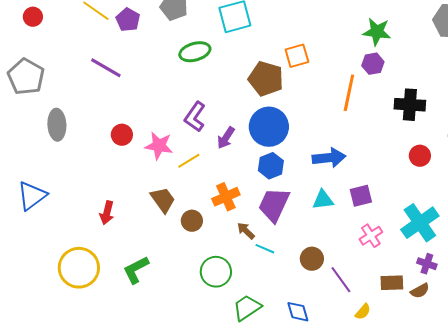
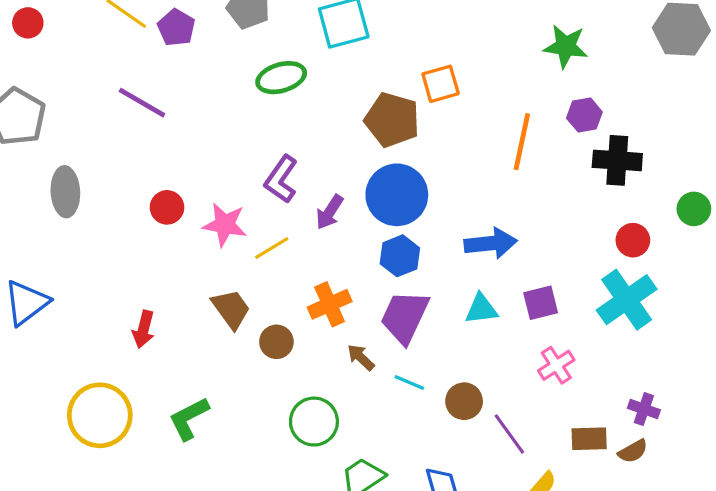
purple hexagon: (373, 64) -> (584, 115), moved
cyan cross: (420, 223) -> (627, 300), moved
cyan line: (265, 249) -> (409, 382), moved

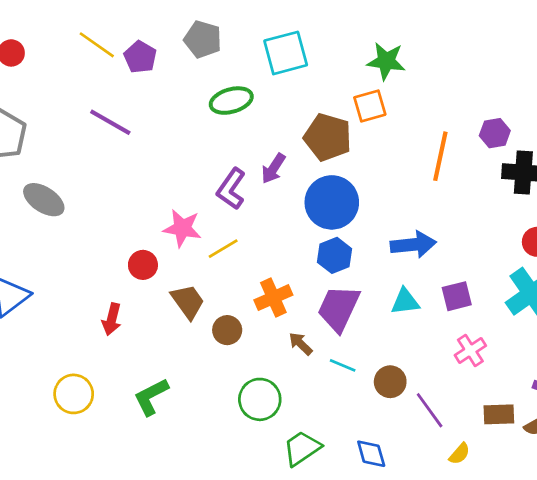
green star: (566, 46) -> (386, 61), moved
gray ellipse: (65, 192) -> (44, 200), turned -54
red circle: (167, 207) -> (143, 265), moved
purple arrow: (330, 212) -> (273, 168), moved
yellow circle: (100, 415) -> (74, 394), size x0.7

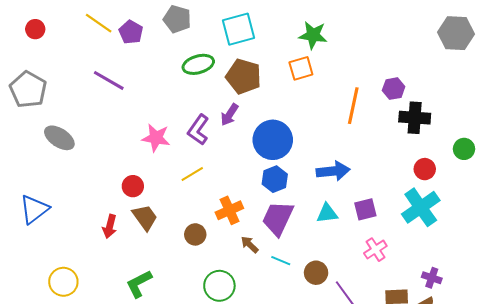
brown pentagon: (328, 137) -> (244, 76), moved
pink star: (182, 228) -> (156, 138), moved
brown trapezoid: (188, 302) -> (145, 217), moved
yellow circle: (74, 394) -> (63, 282), moved

